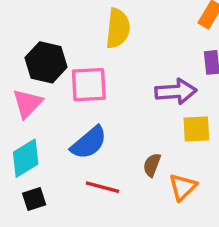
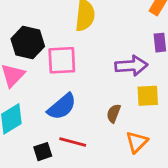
brown semicircle: (152, 165) -> (114, 113), moved
black square: (34, 199) -> (43, 152), moved

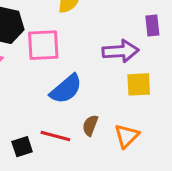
blue semicircle: (62, 107) -> (66, 89), moved
brown semicircle: (114, 113) -> (90, 125), moved

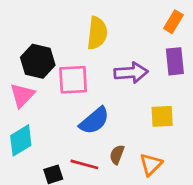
purple rectangle: (152, 25) -> (175, 61), size x1.4
purple arrow: (121, 51) -> (131, 73), moved

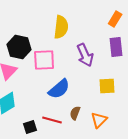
purple arrow: (131, 73) -> (85, 55), turned 70

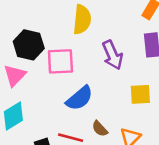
brown semicircle: (75, 113) -> (100, 129), turned -64

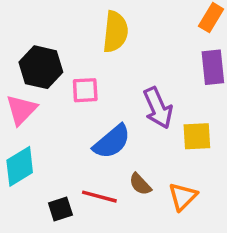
purple arrow: (112, 55) -> (158, 108), moved
pink square: (60, 61) -> (85, 90), size x0.7

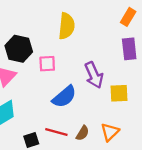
brown semicircle: (140, 184) -> (83, 133), moved, turned -105

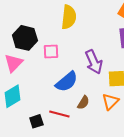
orange triangle: (110, 132) -> (110, 101), moved
brown semicircle: (83, 133) -> (83, 103), moved

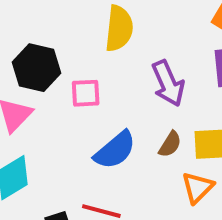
purple arrow: (94, 62) -> (168, 83), moved
brown semicircle: (83, 103) -> (170, 144), moved

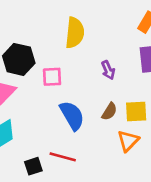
purple arrow: (168, 83) -> (108, 70), size x0.6
blue semicircle: (115, 150) -> (72, 115), turned -80

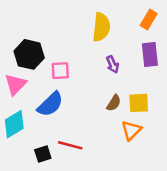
yellow semicircle: (75, 33) -> (101, 27), moved
blue semicircle: (72, 115) -> (50, 104), moved, turned 76

